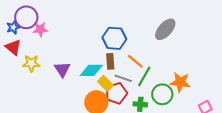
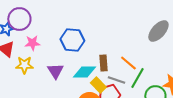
pink star: (40, 29) -> (32, 43), moved
blue hexagon: (114, 38) -> (72, 40), moved

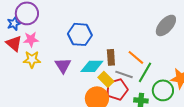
pink star: (32, 43) -> (31, 39), moved

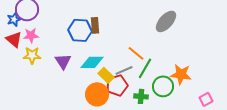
brown rectangle: (111, 57) -> (95, 25), moved
gray line: (124, 74) -> (124, 70), turned -42

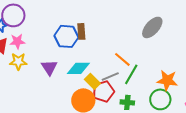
green circle: (163, 86) -> (160, 99), moved

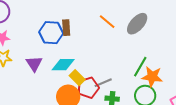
orange line: (122, 59) -> (107, 22), moved
green line: (131, 74) -> (140, 67), moved
gray line: (110, 76) -> (103, 83), moved

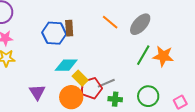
purple triangle: (34, 64) -> (37, 92), moved
green line: (140, 67) -> (143, 55), moved
orange star: (152, 77) -> (163, 56), moved

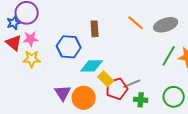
gray ellipse: (140, 24) -> (166, 25), turned 30
blue hexagon: (54, 33) -> (69, 47), moved
orange circle: (71, 97) -> (84, 98), moved

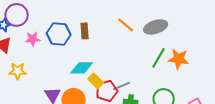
pink star: (31, 39) -> (33, 39), moved
blue hexagon: (69, 47) -> (59, 34), moved
yellow star: (32, 59) -> (18, 71), moved

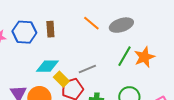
orange star: (179, 59) -> (144, 57), turned -30
gray line: (122, 86) -> (87, 69), moved

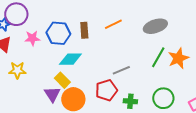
orange line: (91, 23) -> (113, 24), moved, turned -66
cyan diamond: (47, 66) -> (70, 59), moved
yellow rectangle: (61, 79) -> (62, 80), moved

